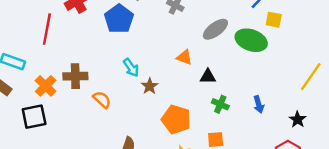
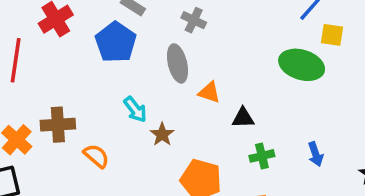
gray ellipse: (215, 29) -> (178, 63), moved, turned -65
green cross: (220, 104) -> (262, 156), turned -35

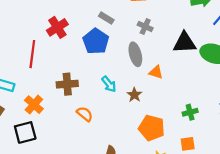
black triangle: (243, 118) -> (184, 43), moved, size x1.6
brown cross: (58, 125) -> (67, 84), moved
brown star: (162, 134) -> (134, 95), moved

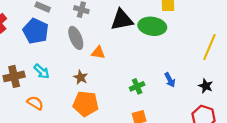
cyan arrow: (109, 84) -> (42, 71), moved
orange pentagon: (152, 128) -> (86, 104), moved

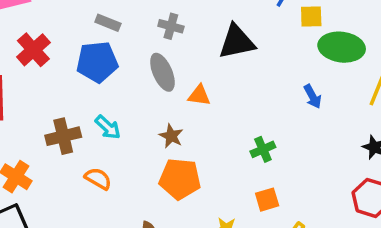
green ellipse: (152, 26) -> (342, 47), moved
blue pentagon: (36, 31) -> (97, 62), turned -30
blue arrow: (170, 80) -> (313, 97), moved

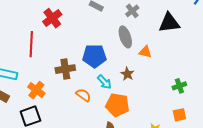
gray cross: (171, 26) -> (132, 11), turned 32
blue pentagon: (97, 62) -> (94, 56), moved
cyan arrow: (108, 127) -> (104, 82), moved
orange pentagon: (180, 179) -> (117, 105), moved

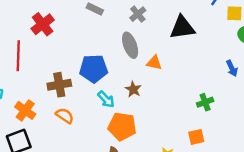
green cross: (179, 86) -> (205, 102), moved
orange semicircle: (83, 95) -> (65, 116), moved

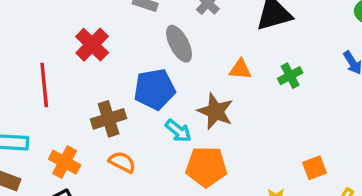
red cross: (43, 24) -> (92, 45), moved
gray ellipse: (130, 45) -> (179, 44), moved
brown star: (133, 89) -> (215, 111), size x1.5
green cross: (205, 102) -> (290, 76), moved

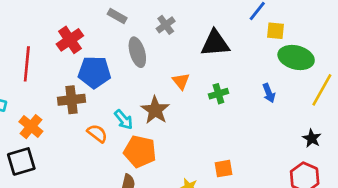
orange triangle: (240, 69) -> (181, 81), turned 36
blue pentagon: (155, 89) -> (94, 72), moved
orange semicircle: (122, 162) -> (97, 133), moved

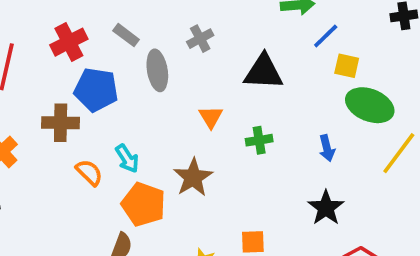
gray rectangle: (117, 16) -> (126, 35), moved
brown star: (155, 110) -> (193, 177), moved
black star: (312, 138) -> (326, 208), moved, size x1.4

